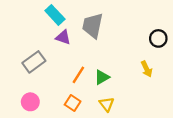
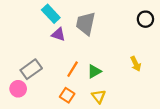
black circle: (158, 38) -> (145, 19), moved
gray rectangle: (34, 62) -> (31, 69), moved
pink circle: (30, 102) -> (18, 89), moved

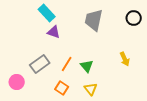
gray trapezoid: (86, 23) -> (94, 20), moved
gray rectangle: (31, 69) -> (40, 64), moved
green triangle: (94, 71) -> (87, 66), turned -40

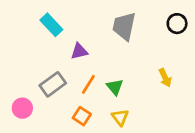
cyan rectangle: (47, 13) -> (51, 25), moved
purple triangle: (54, 32) -> (79, 51), moved, turned -32

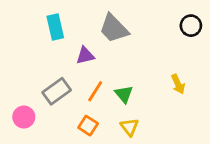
cyan rectangle: (51, 25) -> (55, 27), turned 30
gray trapezoid: (124, 26) -> (114, 28), moved, turned -56

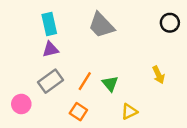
purple triangle: (85, 56) -> (50, 49), moved
yellow triangle: (129, 127) -> (129, 112), moved, turned 42

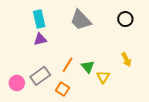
black circle: (170, 23) -> (125, 19), moved
gray rectangle: (50, 81) -> (40, 76), moved
yellow triangle: (129, 112) -> (103, 77), moved, turned -32

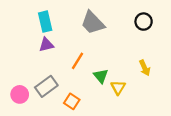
orange line: (68, 65) -> (78, 61), moved

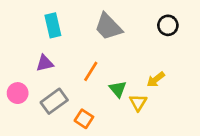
purple triangle: (46, 45) -> (45, 63), moved
yellow arrow: (145, 68) -> (156, 80), moved, turned 77
pink circle: (20, 94) -> (18, 93), moved

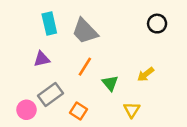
gray trapezoid: (108, 27) -> (85, 31), moved
pink circle: (18, 93) -> (26, 110), moved
yellow triangle: (138, 103) -> (132, 110), moved

